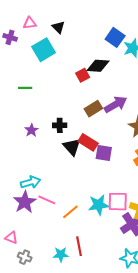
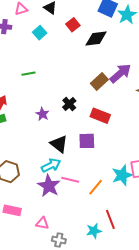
cyan square: (44, 50) -> (40, 33), size x0.6
red square: (83, 75) -> (73, 25), moved
black cross: (60, 125) -> (69, 104), turned -32
black triangle: (72, 147) -> (59, 144), moved
purple square: (104, 153) -> (87, 141), moved

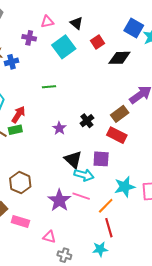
cyan square: (40, 33) -> (64, 47), size x1.6
brown rectangle: (99, 81) -> (120, 114), moved
cyan arrow: (51, 165) -> (84, 175), moved, turned 36
cyan star: (122, 175) -> (125, 187), moved
red line: (110, 219) -> (109, 228), moved

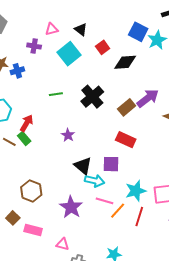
brown rectangle: (120, 114) -> (127, 107), moved
black cross: (87, 121) -> (92, 97), moved, size x1.6
green rectangle: (15, 130) -> (24, 138), turned 64
pink line: (81, 196) -> (105, 201), moved
red line: (109, 228) -> (139, 217), moved, turned 36

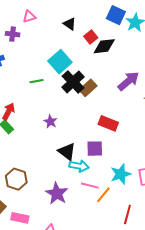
black triangle: (81, 29) -> (70, 24), moved
red square: (103, 47) -> (91, 37), moved
cyan square: (69, 54) -> (60, 62), moved
brown rectangle: (127, 107) -> (88, 88), moved
red line: (139, 217) -> (127, 215), moved

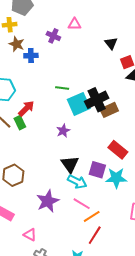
cyan square: (60, 62) -> (79, 104), moved
cyan star: (121, 174) -> (116, 178), moved
red line: (127, 215) -> (95, 235), moved

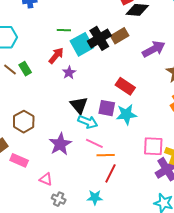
red arrow: (26, 108) -> (56, 56), moved
brown rectangle: (109, 110) -> (120, 36), moved
orange line: (92, 216) -> (106, 155), turned 36

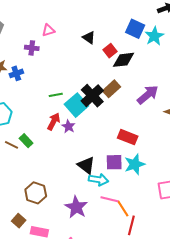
purple star: (69, 72) -> (68, 126), moved
orange line: (106, 155) -> (123, 208), turned 72

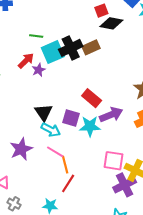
purple arrow: (148, 95) -> (111, 115), moved

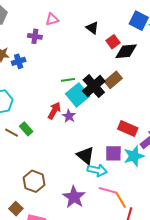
green line: (36, 36) -> (68, 80), moved

